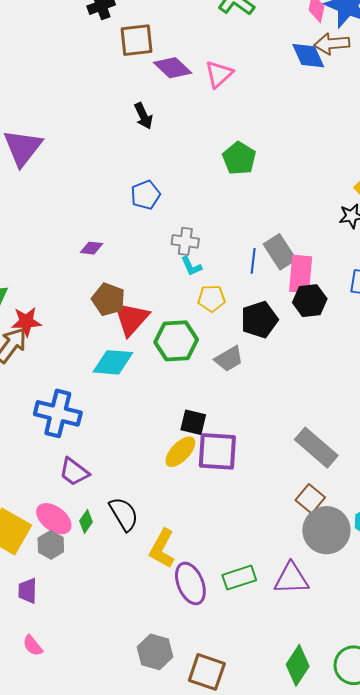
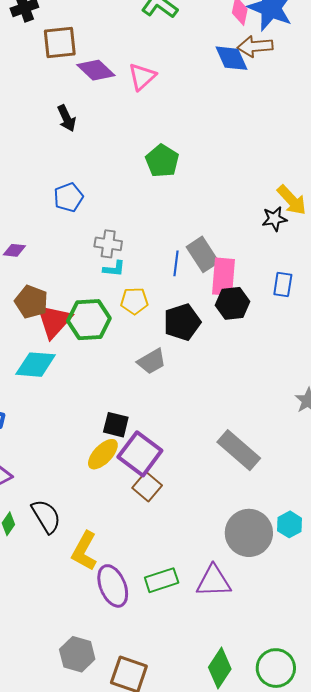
cyan L-shape: (191, 266) -> (114, 269), turned -60
green hexagon: (176, 341) -> (89, 320), moved
purple square: (217, 451) -> (140, 454), turned 33
brown square: (310, 499) -> (147, 487), moved

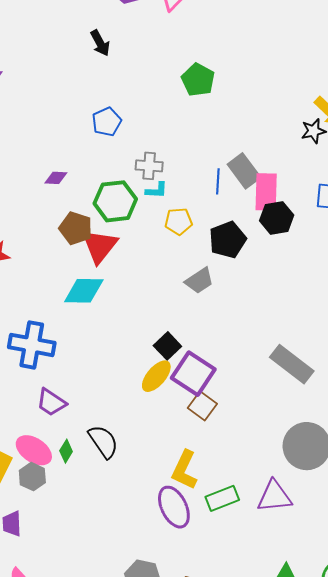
green hexagon: (89, 320) -> (115, 201), moved
black square: (116, 425) -> (167, 346), turned 36
yellow L-shape: (84, 551) -> (184, 470), moved

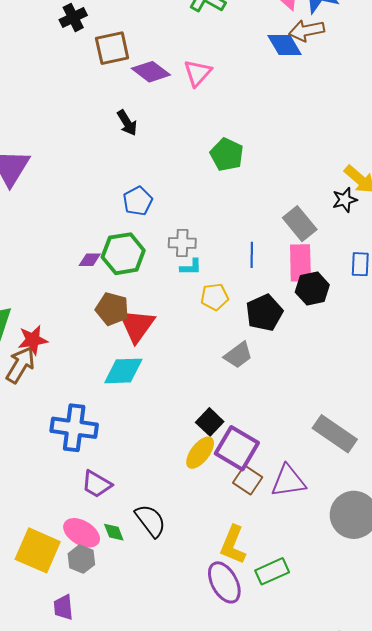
gray rectangle: (244, 171) -> (300, 224), moved
green hexagon: (115, 201) -> (123, 254), moved
green diamond: (66, 451) -> (114, 532), turned -50
purple triangle: (274, 496) -> (288, 481), moved

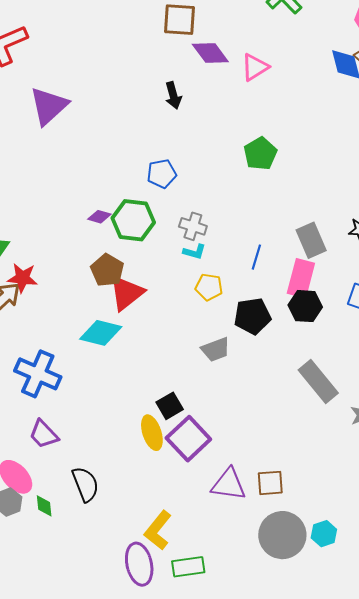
gray rectangle: (335, 434) -> (318, 381), moved
yellow ellipse: (200, 453) -> (152, 433), turned -72
brown square: (248, 480) -> (270, 483), moved, turned 36
green diamond: (114, 532) -> (44, 506), moved

